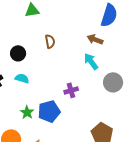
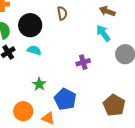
black circle: (18, 53) -> (30, 25), size x1.5
blue pentagon: (49, 111) -> (65, 99), moved, turned -30

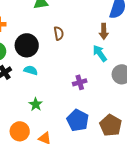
brown arrow: (107, 11) -> (104, 31), turned -112
blue pentagon: (65, 99) -> (78, 120), moved

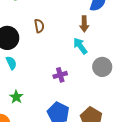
cyan semicircle: (31, 70) -> (11, 63), turned 48

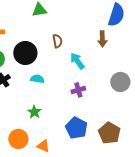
cyan arrow: (80, 46) -> (77, 61), moved
cyan semicircle: (11, 63) -> (37, 79), moved, turned -56

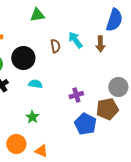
cyan arrow: (77, 61) -> (75, 40), moved
blue pentagon: (76, 128) -> (85, 124), moved
brown pentagon: (109, 133) -> (107, 109), moved, turned 30

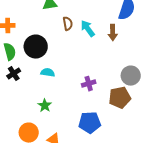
brown semicircle: (55, 46) -> (68, 24), moved
blue pentagon: (85, 124) -> (90, 123), moved, turned -30

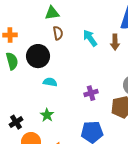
brown semicircle: (68, 24) -> (58, 33), moved
black cross: (14, 74) -> (16, 122), moved

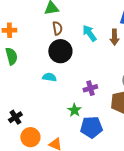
black circle: (38, 56) -> (60, 51), moved
green star: (47, 115) -> (74, 110), moved

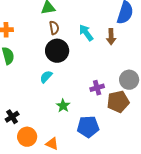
cyan semicircle: (49, 77) -> (46, 77), turned -56
purple cross: (90, 88) -> (97, 88), moved
green star: (74, 110) -> (63, 106), moved

